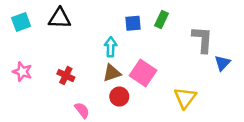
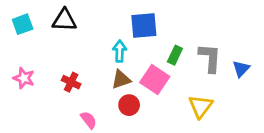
green rectangle: (162, 19) -> (175, 55), moved
blue square: (133, 23) -> (144, 26), size x1.5
gray L-shape: (203, 39) -> (210, 58), moved

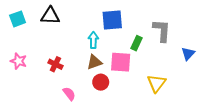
gray L-shape: (210, 58) -> (162, 31), moved
pink square: (155, 79) -> (121, 62), turned -30

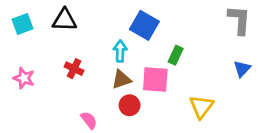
blue square: (112, 20) -> (144, 25), turned 35
gray L-shape: (162, 31) -> (239, 20), moved
red cross: (55, 64) -> (74, 69), moved

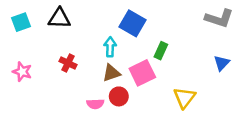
gray L-shape: (239, 20) -> (219, 18), turned 104
pink square: (155, 80) -> (142, 73), turned -30
pink semicircle: (89, 120) -> (95, 104), moved, turned 126

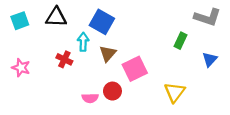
blue square: (132, 23) -> (102, 22), moved
cyan arrow: (110, 47) -> (83, 42), moved
green rectangle: (161, 51) -> (180, 41), moved
brown triangle: (111, 73) -> (108, 54), moved, turned -30

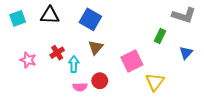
cyan arrow: (83, 42) -> (74, 64), moved
red cross: (64, 59) -> (57, 53), turned 32
pink star: (21, 68) -> (28, 60), moved
pink square: (135, 69) -> (132, 61), moved

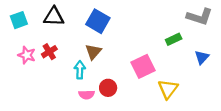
green rectangle: (160, 36) -> (174, 39), turned 40
brown triangle: (96, 47) -> (93, 52), moved
red cross: (57, 53) -> (49, 52), moved
pink star: (28, 60) -> (27, 55), moved

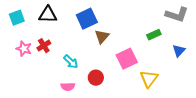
blue square: (98, 21) -> (87, 19), turned 35
brown triangle: (93, 52) -> (102, 37), moved
cyan arrow: (80, 70) -> (71, 62), turned 133
pink semicircle: (87, 95) -> (68, 87), moved

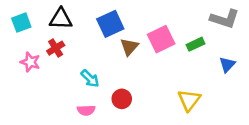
red cross: (44, 46) -> (56, 48), moved
pink square: (127, 59) -> (161, 39), moved

